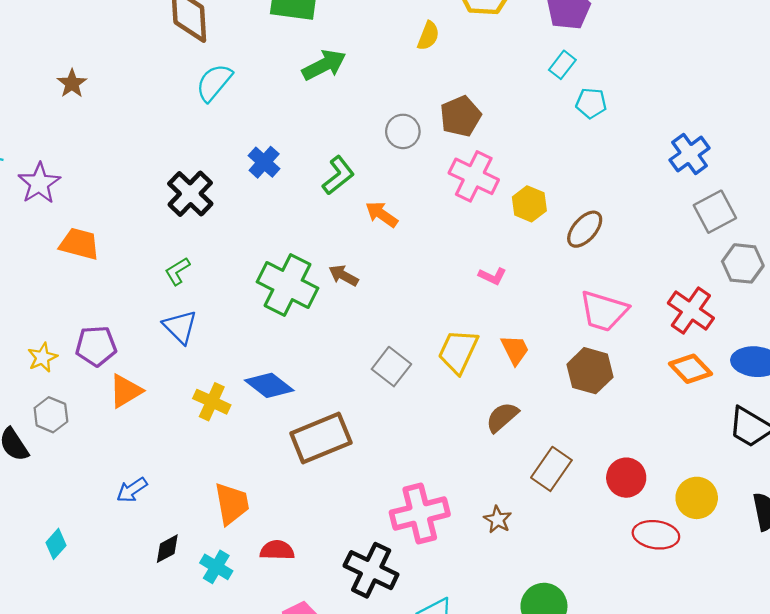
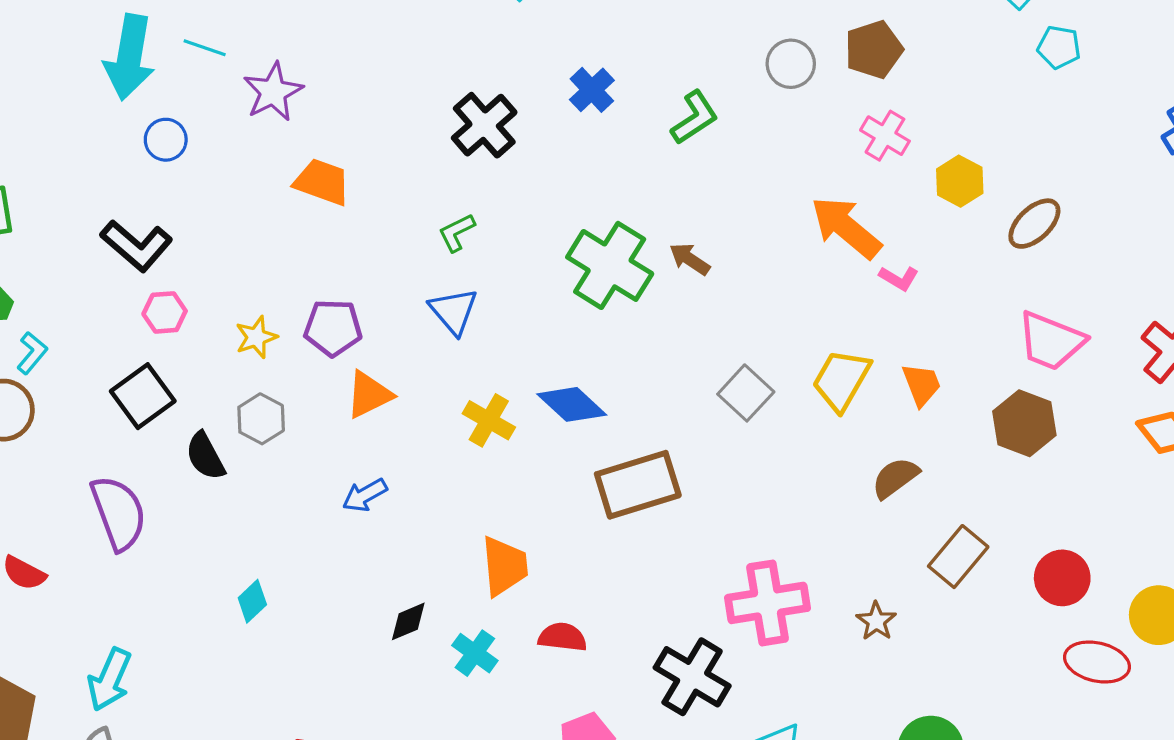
pink cross: (474, 176) -> (885, 136), size x0.7
orange arrow: (382, 214) -> (846, 228), moved, size x1.6
blue arrow: (132, 490) -> (365, 495), moved

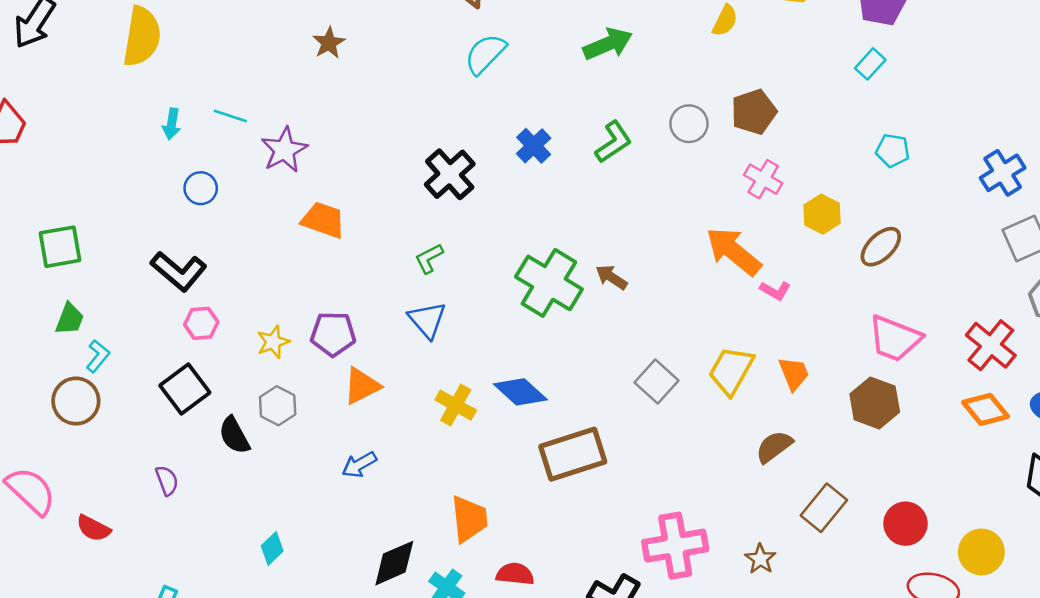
cyan pentagon: (1059, 47) -> (893, 150), moved
cyan arrow: (129, 57) -> (172, 124), size x0.5
green L-shape: (695, 118) -> (613, 142), moved
purple semicircle: (119, 513) -> (167, 480), size x0.5
black diamond: (408, 621) -> (394, 563), size x1.5

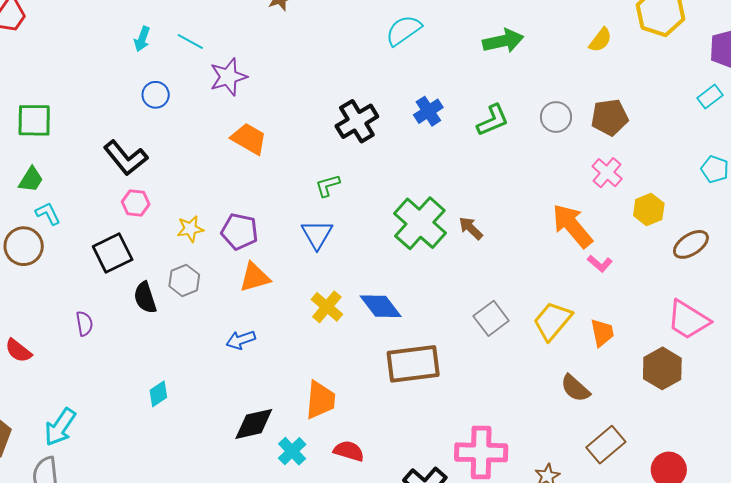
cyan L-shape: (98, 356) -> (48, 214), turned -76
brown semicircle: (774, 447) -> (575, 388), turned -112

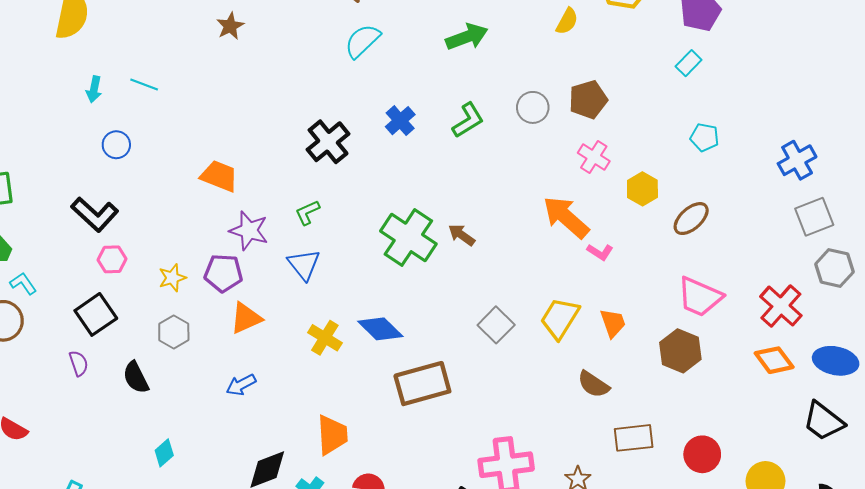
purple star: (228, 77) -> (249, 231), moved, turned -30
black semicircle: (145, 298) -> (136, 377), moved
purple semicircle: (84, 324) -> (79, 363), moved
brown rectangle: (606, 445) -> (634, 438), turned 42

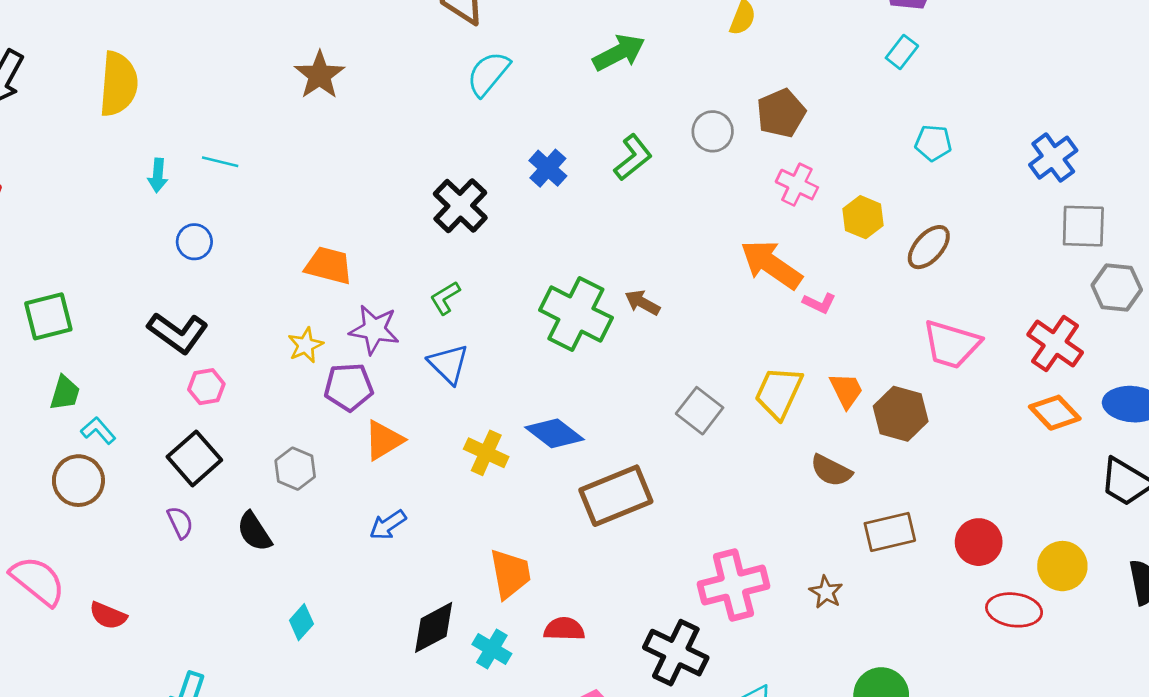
brown star: (230, 26) -> (320, 75), size x1.4
gray square: (814, 217) -> (1083, 226), turned 30
yellow star: (172, 278) -> (305, 345), moved
brown hexagon: (680, 351) -> (901, 414), moved

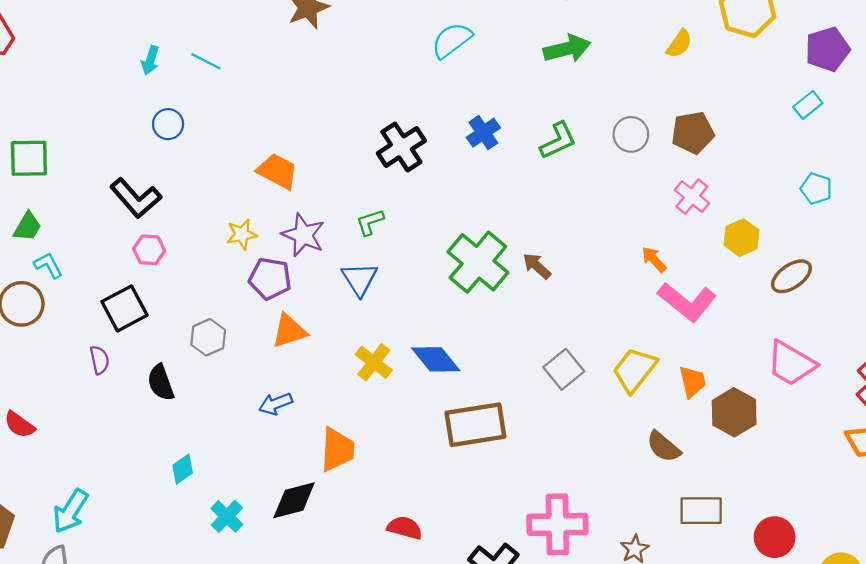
orange arrow: (771, 265) -> (654, 259), size x0.5
pink L-shape: (819, 303) -> (687, 302), size x2.0
orange trapezoid: (510, 574) -> (337, 450), moved
cyan cross: (492, 649) -> (227, 516), moved

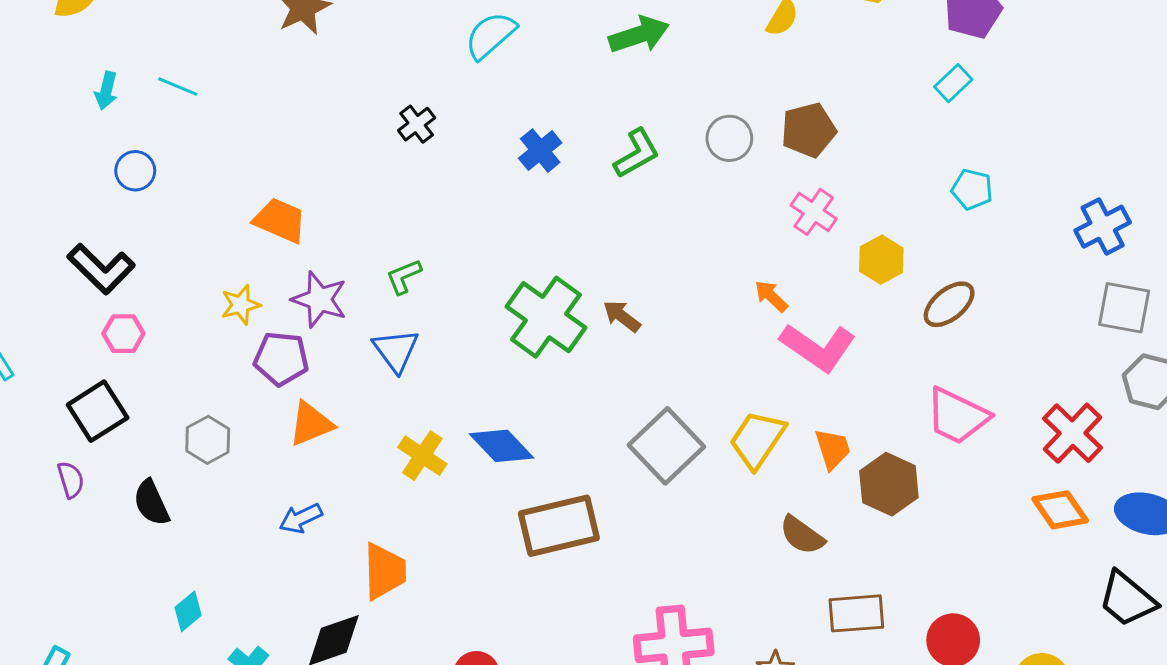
black cross: (401, 147) -> (417, 124), moved, size x0.6
gray square: (564, 369) -> (666, 446), size x1.4

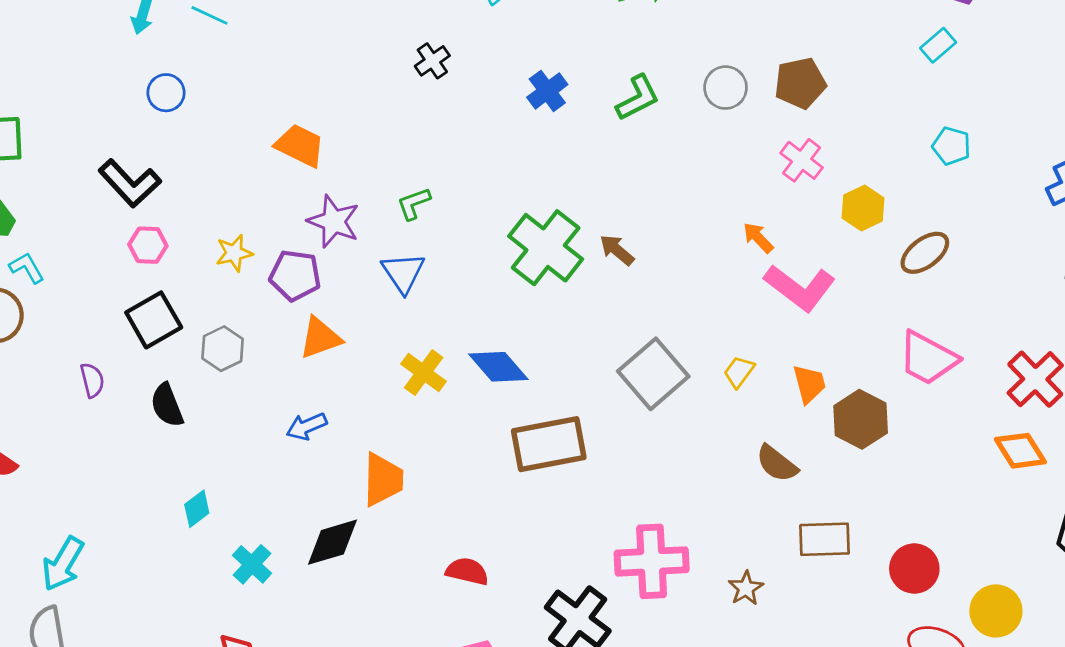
yellow star: (241, 305) -> (234, 253), moved
black square: (98, 411) -> (154, 320), moved
yellow trapezoid: (757, 440) -> (739, 372), size x0.6

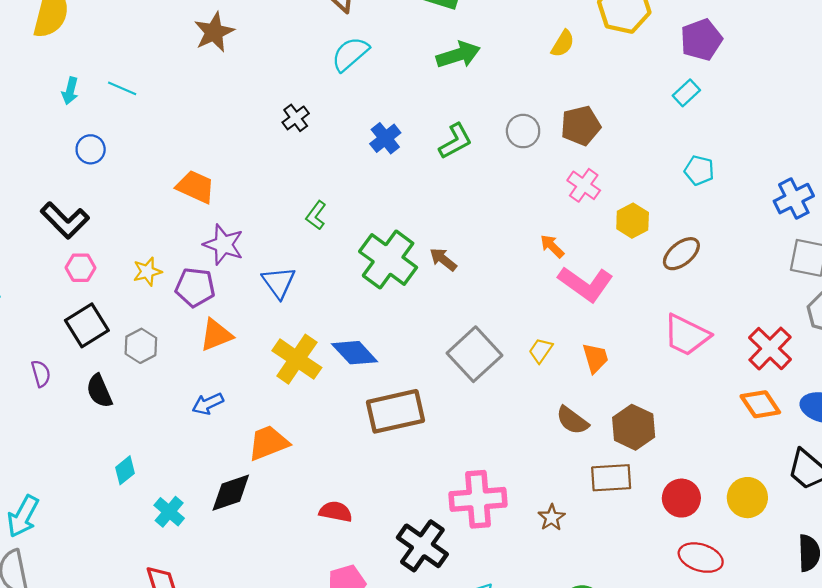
green L-shape: (414, 203) -> (316, 215), moved, turned -32
yellow cross: (424, 373) -> (297, 359), size x1.4
brown hexagon: (861, 419) -> (634, 427), moved
orange trapezoid: (383, 480) -> (268, 443), turned -111
yellow circle: (996, 611) -> (747, 498), moved

